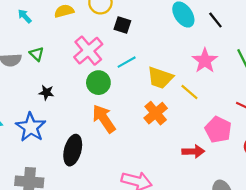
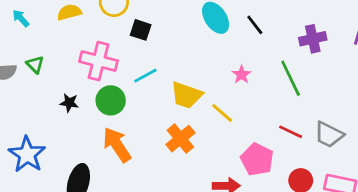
pink cross: (88, 51) -> (98, 61), turned -36
pink star: (205, 61) -> (241, 75), size x0.6
black star: (46, 93) -> (69, 103), moved

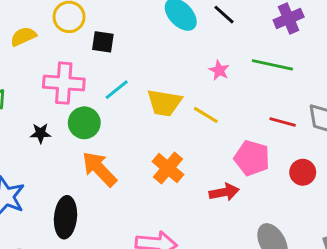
green line: (291, 78) -> (272, 65), turned -42
orange cross: (180, 139) -> (168, 168), moved

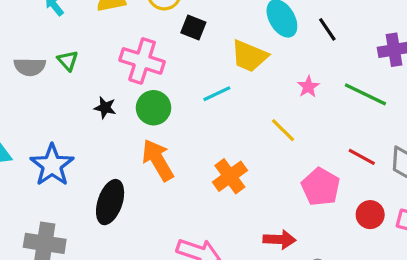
cyan line: (117, 90) -> (217, 94), moved
yellow trapezoid: (164, 103) -> (249, 56), moved
red arrow: (224, 192) -> (280, 240), moved

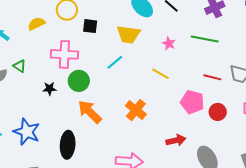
red circle: (370, 215) -> (218, 112), moved

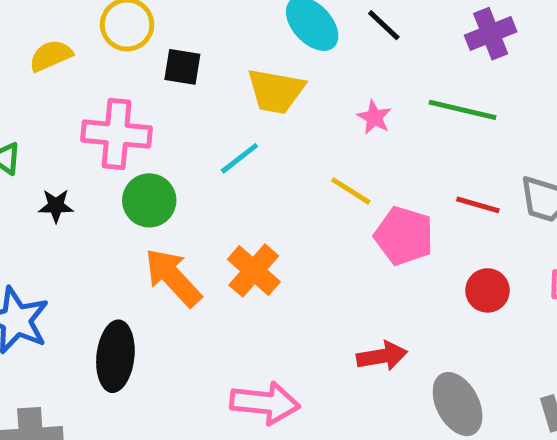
black star: (50, 89) -> (56, 206), moved
pink pentagon: (192, 102) -> (404, 236), moved
orange cross: (136, 110) -> (254, 271), moved

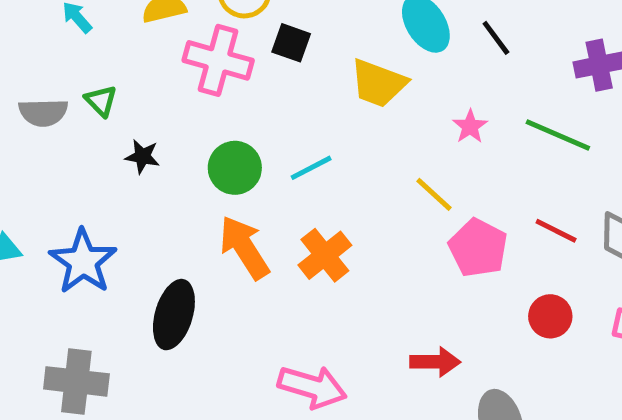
pink cross: (117, 134) -> (218, 60), moved
cyan line: (239, 158) -> (311, 168), moved

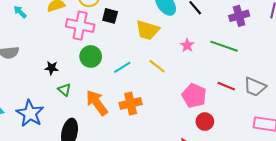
green triangle: (101, 101) -> (64, 90), moved
green circle: (235, 168) -> (91, 56), moved
yellow line: (434, 194) -> (157, 66), moved
orange cross: (325, 255) -> (131, 103), turned 30
red circle: (550, 316) -> (205, 122), moved

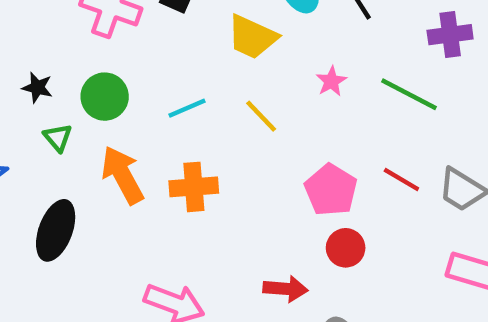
green circle: (91, 56) -> (105, 97), moved

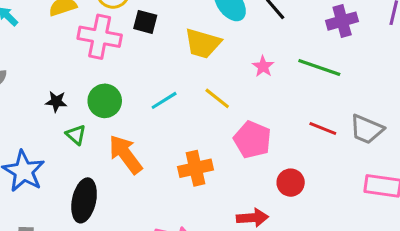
orange cross: (194, 187) -> (196, 168), moved
pink pentagon: (331, 190) -> (252, 140), moved

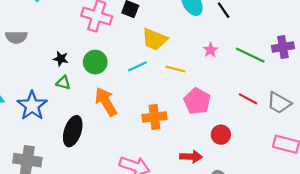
purple cross: (342, 21) -> (283, 47), moved
yellow trapezoid: (203, 43) -> (154, 39), moved
yellow line: (217, 98) -> (175, 69), turned -30
green triangle: (76, 135) -> (63, 83), moved, turned -32

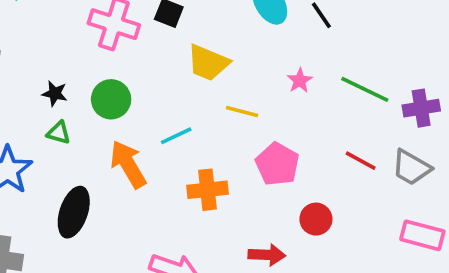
purple cross: (283, 47) -> (421, 108), moved
cyan line: (137, 66) -> (176, 136), moved

